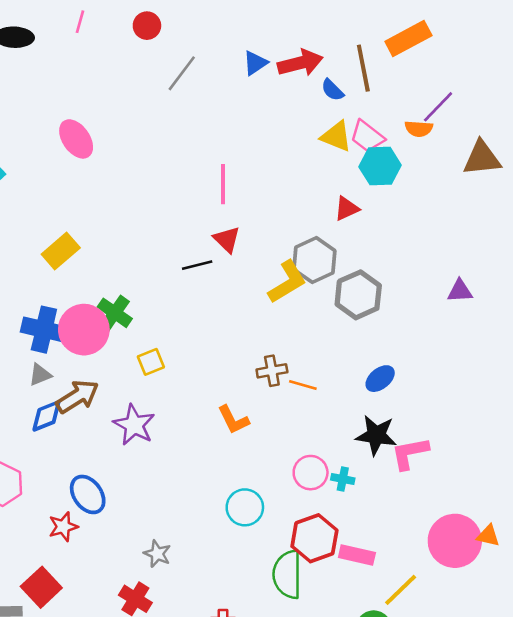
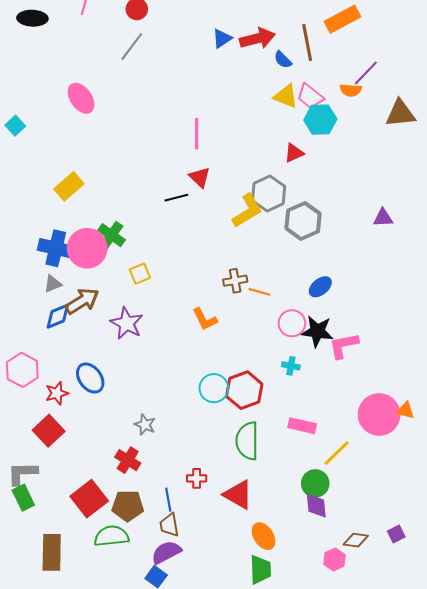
gray line: (182, 73) -> (132, 47), moved
pink circle: (311, 473) -> (292, 323), moved
red star: (63, 527) -> (57, 393), moved
red hexagon: (314, 538) -> (244, 390), moved
red square: (41, 587) -> (49, 431), moved

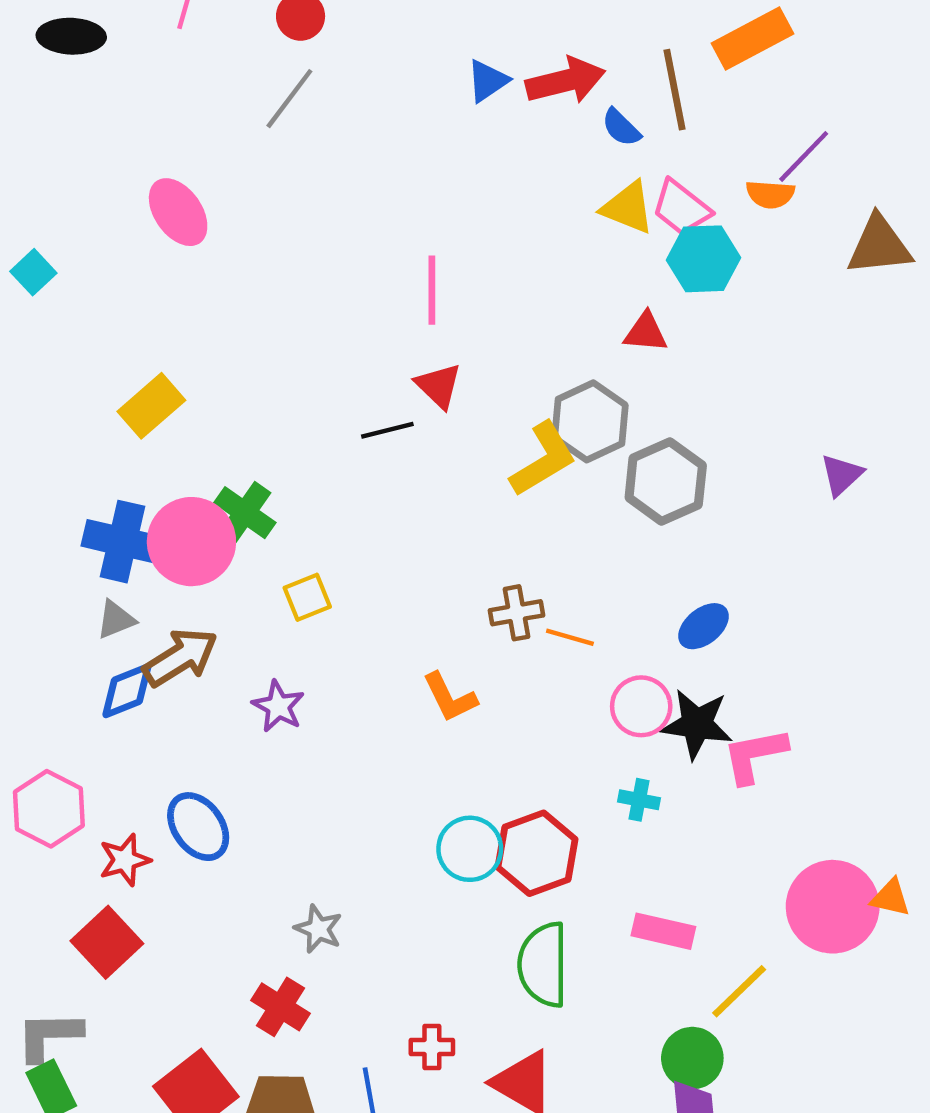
red triangle: (294, 153) -> (646, 332), turned 30
purple triangle: (383, 218) -> (842, 475), turned -40
purple star: (127, 323) -> (278, 706), size x0.7

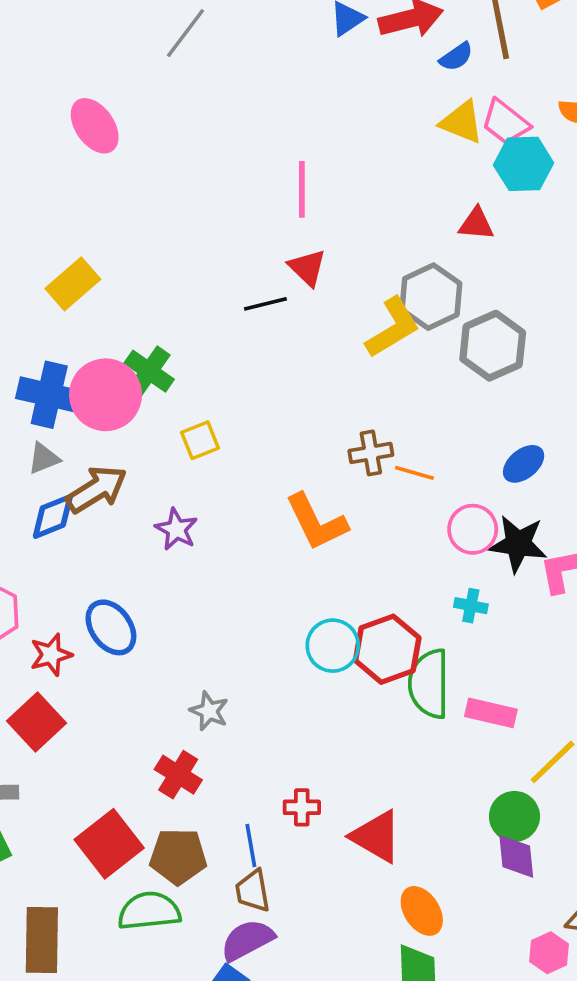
blue semicircle: (621, 127) -> (456, 57), turned -80
orange L-shape: (450, 697) -> (316, 522), size x1.4
green semicircle: (543, 965) -> (429, 684), moved

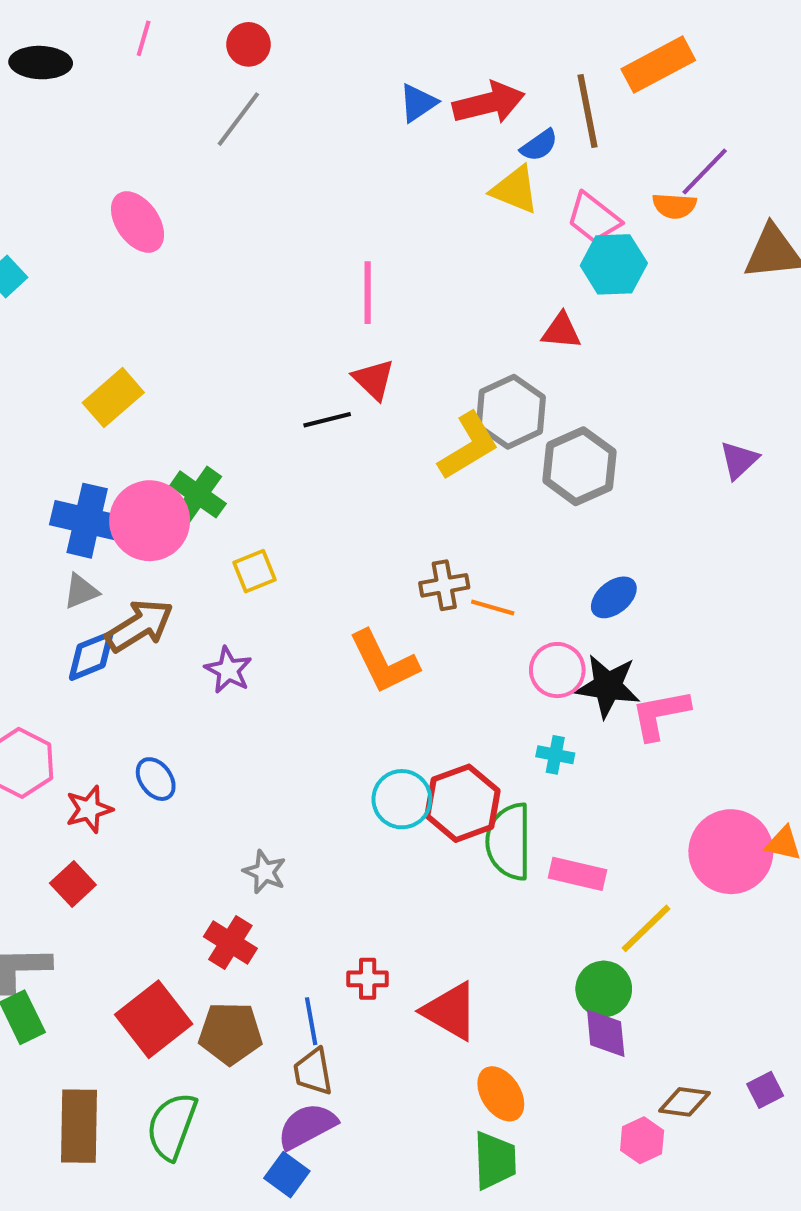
yellow triangle: (462, 122) -> (515, 190), moved
blue ellipse: (111, 627) -> (156, 779), size x0.7
red square: (36, 722) -> (73, 884), size x0.7
green semicircle: (149, 911) -> (172, 1126), moved, turned -64

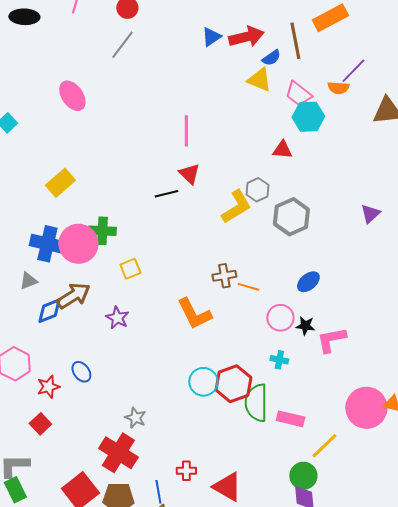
gray hexagon: (511, 412) -> (257, 190), size x0.7
green cross: (198, 494) -> (102, 231), turned -32
gray triangle: (81, 591) -> (28, 281), moved
black star: (608, 686) -> (305, 326), size x0.6
red cross: (230, 942) -> (118, 453), size x1.5

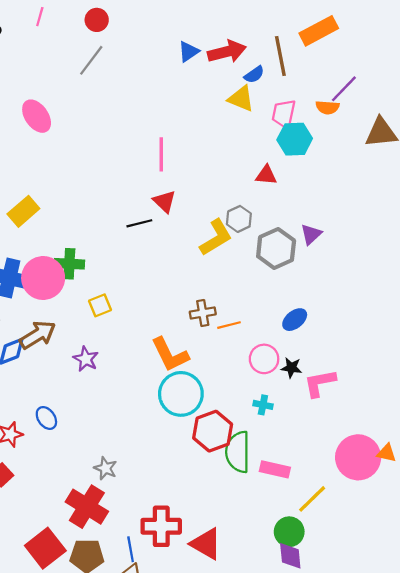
pink trapezoid: (298, 94) -> (284, 114), turned 64
purple triangle: (370, 214) -> (311, 234), moved
orange line: (248, 287) -> (229, 325), turned -30
cyan circle: (203, 382) -> (181, 394), moved, size x1.4
red cross: (186, 471) -> (161, 526), size x1.8

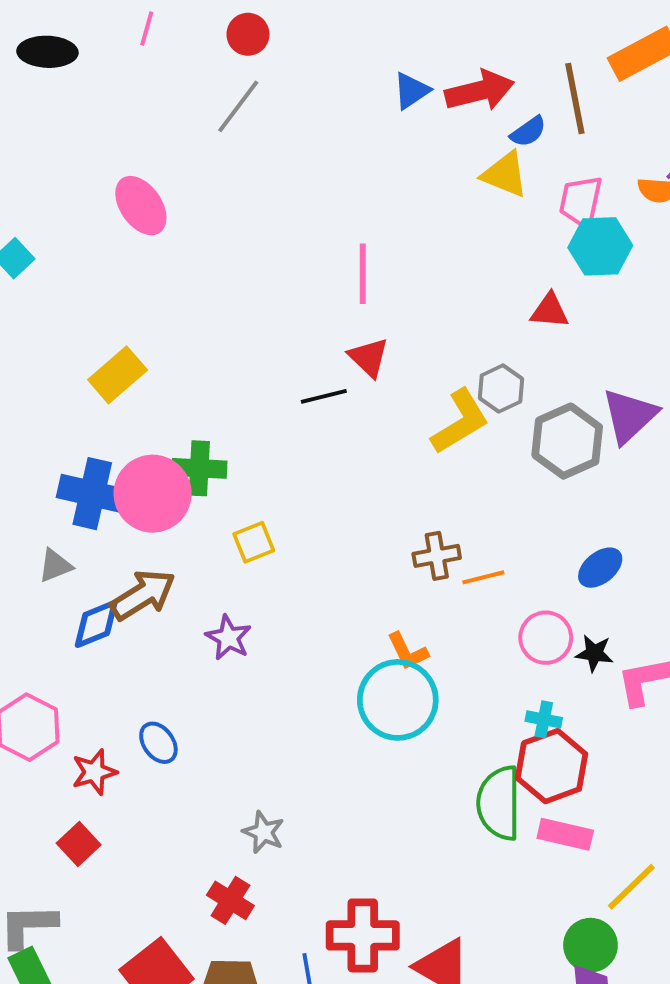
purple triangle: (311, 234) -> (629, 416), size x1.5
orange L-shape: (170, 355) -> (408, 651), moved, size x0.6
red hexagon: (213, 431) -> (552, 766), moved
red cross: (87, 507) -> (230, 900), size x0.6

